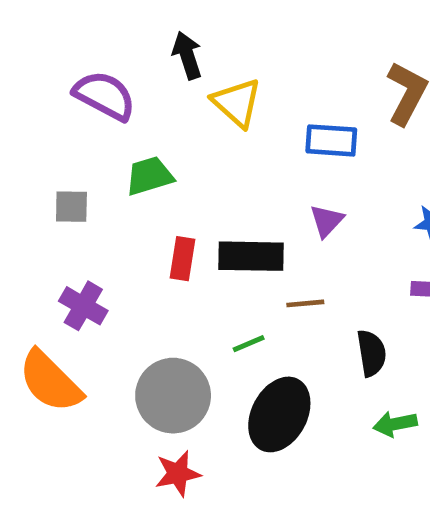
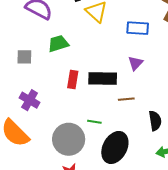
green line: (249, 344) -> (94, 122), moved, turned 32

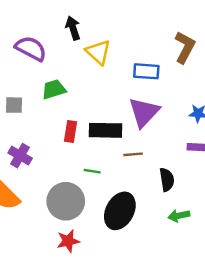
purple triangle: (136, 63) -> (144, 112), size x1.8
green line: (94, 122) -> (92, 171), moved

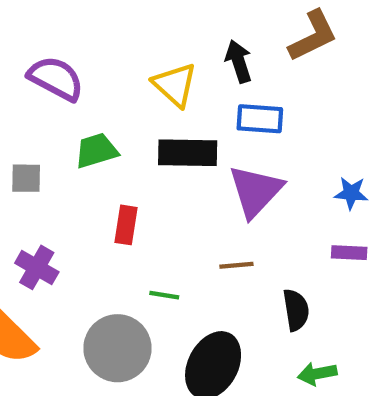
black arrow: (73, 28) -> (239, 61), moved
brown L-shape: (185, 47) -> (313, 36), moved, turned 36
black rectangle: (105, 130) -> (188, 153), moved

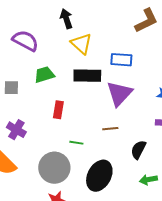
black arrow: (239, 61) -> (66, 19), moved
black semicircle: (296, 310) -> (138, 150), turned -144

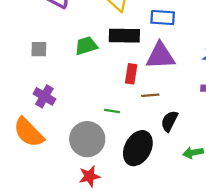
green trapezoid: (44, 75) -> (86, 46), moved
purple triangle: (119, 94) -> (160, 56), turned 44
red rectangle: (58, 110) -> (131, 74), moved
black semicircle: (138, 150) -> (169, 121), moved

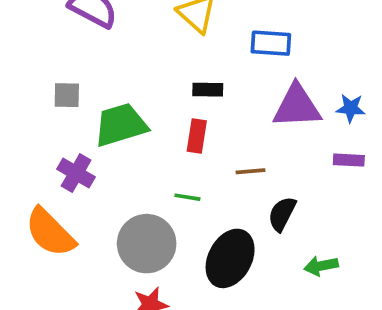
black rectangle: (124, 36) -> (208, 90), moved, size x0.6
green trapezoid: (86, 46) -> (121, 125), moved, size x1.4
purple triangle: (160, 56) -> (297, 106), moved
red rectangle: (131, 74) -> (197, 136), moved

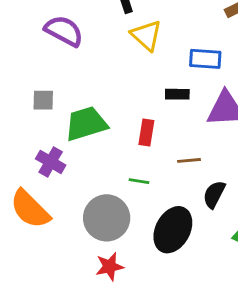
black rectangle: (208, 90) -> (177, 94), moved

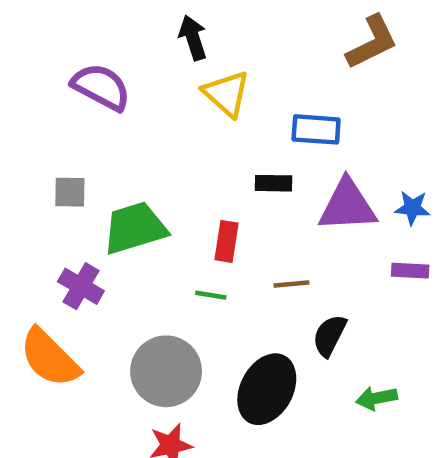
green line: (139, 181) -> (211, 295), moved

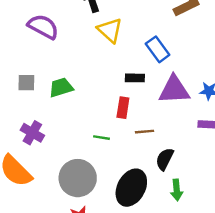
blue rectangle: (316, 129) -> (158, 49), turned 50
green trapezoid: (135, 228) -> (61, 87), moved, size x0.7
red rectangle: (227, 241) -> (123, 108), moved
green arrow: (377, 398) -> (177, 190), moved, turned -84

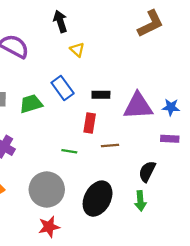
yellow triangle: (110, 30) -> (77, 50), size x0.6
blue rectangle: (158, 49) -> (63, 88), moved
black semicircle: (165, 159) -> (147, 171), moved

